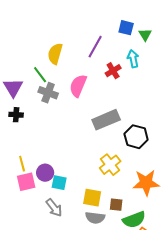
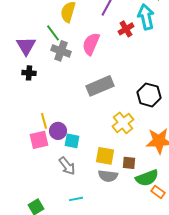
cyan arrow: (133, 59) -> (146, 17), size x1.4
gray rectangle: (106, 120) -> (100, 86), moved
yellow line: (22, 164) -> (44, 121), moved

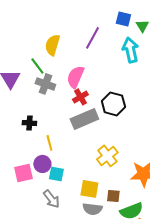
red cross: (126, 29) -> (80, 97), moved
black cross: (29, 73) -> (29, 123), moved
black hexagon: (149, 95) -> (113, 104), moved
yellow line: (44, 121) -> (49, 143), moved

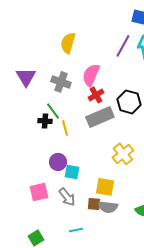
purple line: (92, 38) -> (123, 46), moved
green line: (37, 66) -> (53, 111), moved
yellow line: (49, 143) -> (65, 128), moved
pink square: (23, 173) -> (39, 192), moved
brown square: (113, 196) -> (94, 204), moved

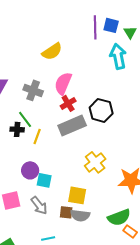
yellow semicircle: (68, 43) -> (52, 51), moved, turned -140
purple line: (123, 46) -> (95, 27), moved, turned -30
yellow line: (65, 128) -> (37, 136), turned 35

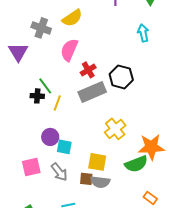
cyan arrow: (118, 56) -> (143, 33), moved, size x0.7
pink semicircle: (63, 83) -> (69, 50), moved
gray cross: (33, 90) -> (41, 28), moved
green semicircle: (119, 217) -> (136, 164), moved

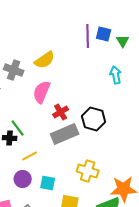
yellow line: (57, 103) -> (30, 156), moved, turned 42
yellow cross: (115, 129) -> (88, 171), turned -35
cyan square: (64, 147) -> (48, 183), moved

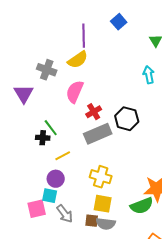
blue square: (104, 34) -> (119, 22), moved, turned 35
purple line: (88, 36) -> (84, 36), moved
yellow cross: (88, 171) -> (101, 177), moved
cyan square: (48, 183) -> (50, 196), moved

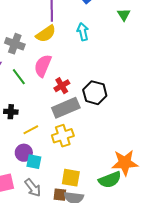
cyan arrow: (149, 75) -> (83, 32), moved
green line: (51, 128) -> (19, 77), moved
yellow cross: (101, 177) -> (63, 136), moved, turned -35
cyan square: (50, 196) -> (34, 162), moved

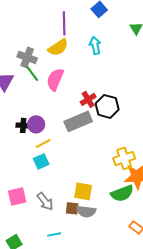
green line: (19, 77) -> (32, 73), moved
red cross: (62, 86) -> (88, 99), moved
yellow cross: (63, 136) -> (124, 158), moved
purple circle: (24, 153) -> (36, 124), moved
cyan square: (34, 162) -> (41, 161), moved, turned -35

